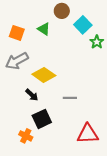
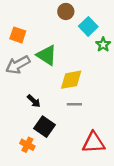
green triangle: (44, 29) -> (47, 55), moved, size x1.5
yellow diamond: (44, 75) -> (71, 80), moved, turned -45
black square: (42, 119) -> (44, 127), turned -30

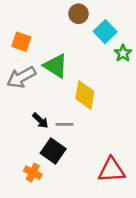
yellow diamond: (71, 80) -> (85, 95), turned -70
gray line: (74, 104) -> (65, 124), moved

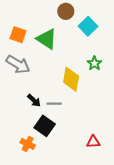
green star: (123, 53) -> (94, 63), moved
green triangle: (56, 66) -> (47, 39), moved
gray arrow: (21, 77) -> (18, 64), turned -120
red triangle: (112, 170) -> (93, 142), size x0.6

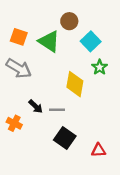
brown circle: (66, 11) -> (69, 21), moved
cyan square: (88, 26) -> (91, 41), moved
black square: (45, 126) -> (65, 138), moved
orange cross: (28, 144) -> (14, 123), moved

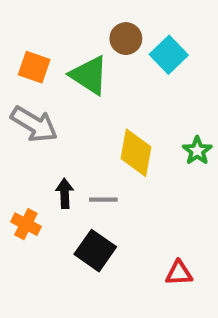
cyan square: (91, 41) -> (169, 55), moved
green star: (100, 67) -> (197, 151), moved
black arrow: (36, 106) -> (65, 193), turned -136
black square: (65, 138) -> (95, 251), moved

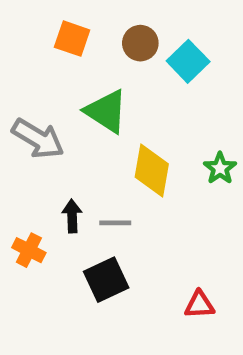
orange square: (34, 67) -> (72, 39), moved
green triangle: (89, 75) -> (106, 111), moved
black square: (95, 251) -> (106, 280), turned 30

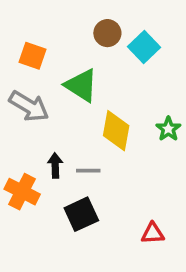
orange square: (72, 39) -> (33, 56), moved
orange cross: (29, 250) -> (22, 192), size x1.4

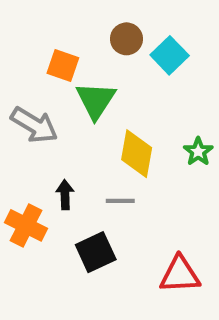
orange square: (33, 56) -> (63, 66), moved
green triangle: (81, 85) -> (96, 100), turned 30
gray line: (88, 171) -> (120, 201), moved
red triangle: (153, 233) -> (180, 275), size x1.5

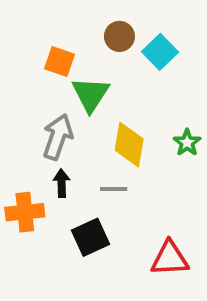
gray arrow: (34, 125) -> (58, 137), moved, turned -102
orange cross: (26, 225) -> (25, 212), turned -33

